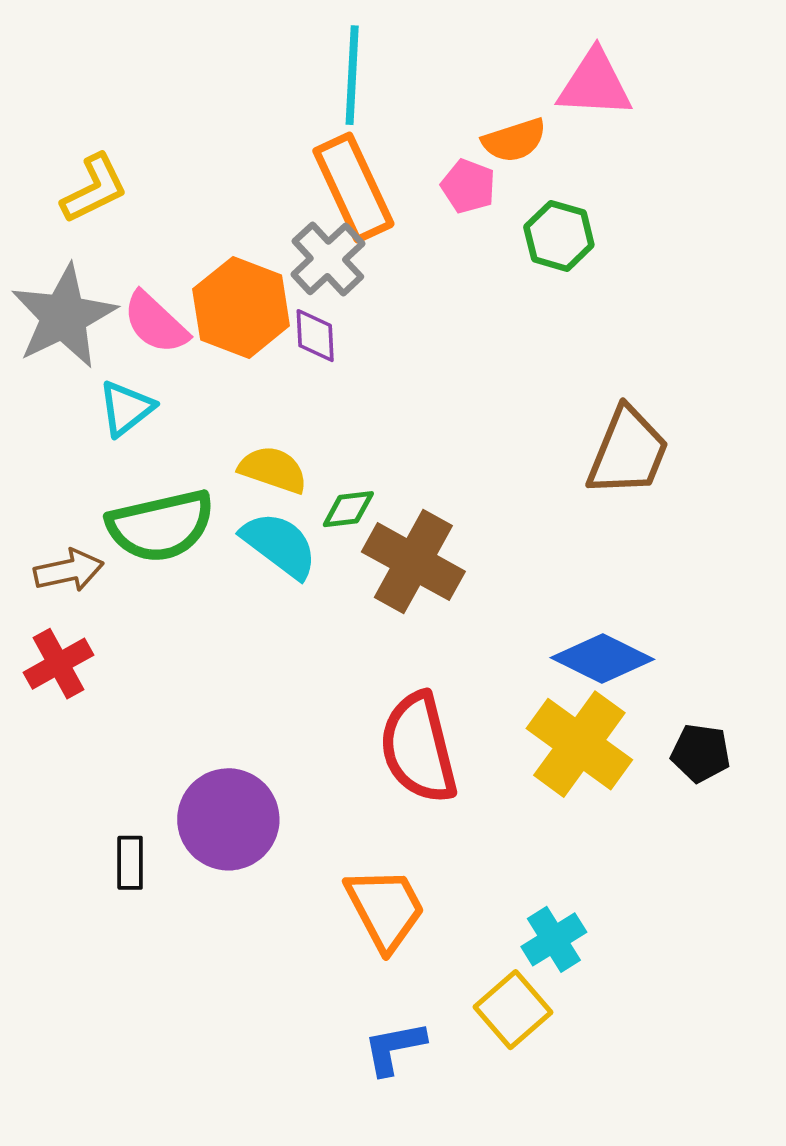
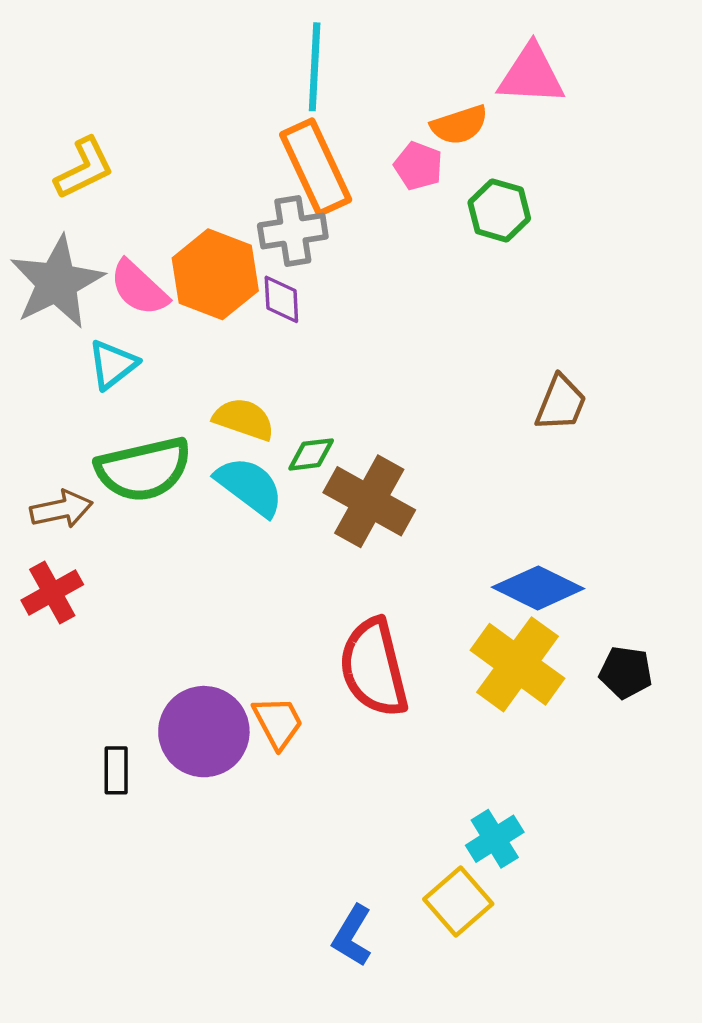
gray cross: (328, 259) -> (293, 231), turned 34
brown trapezoid: (628, 452) -> (561, 403), size x0.7
orange trapezoid: (385, 909) -> (278, 722), moved, size x0.7
blue L-shape: (394, 1048) -> (352, 936), turned -48

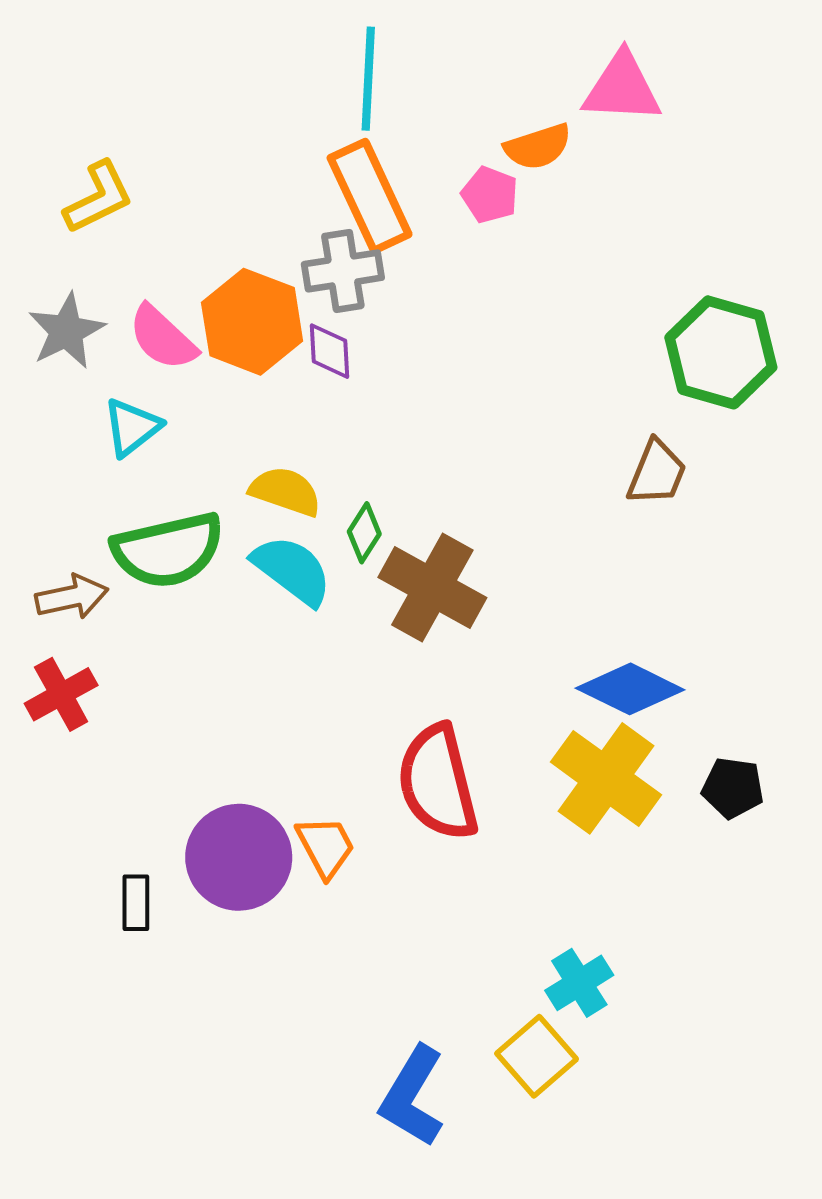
green hexagon: (499, 210) -> (721, 352), moved, size x1.5
gray star: (57, 282) -> (66, 331), size x0.7
green diamond: (311, 454) -> (364, 533), turned -51
blue L-shape: (352, 936) -> (412, 1096), size x1.4

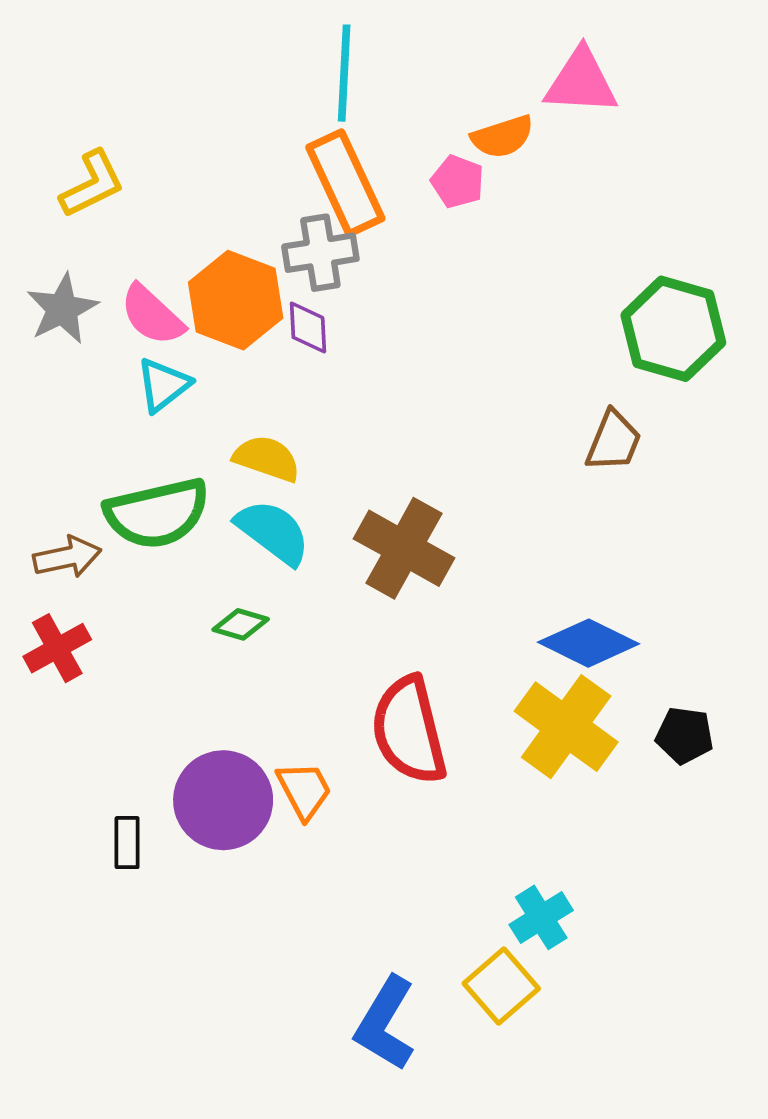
cyan triangle: (132, 427) -> (163, 385), moved
green diamond: (364, 533) -> (241, 624), moved, turned 74

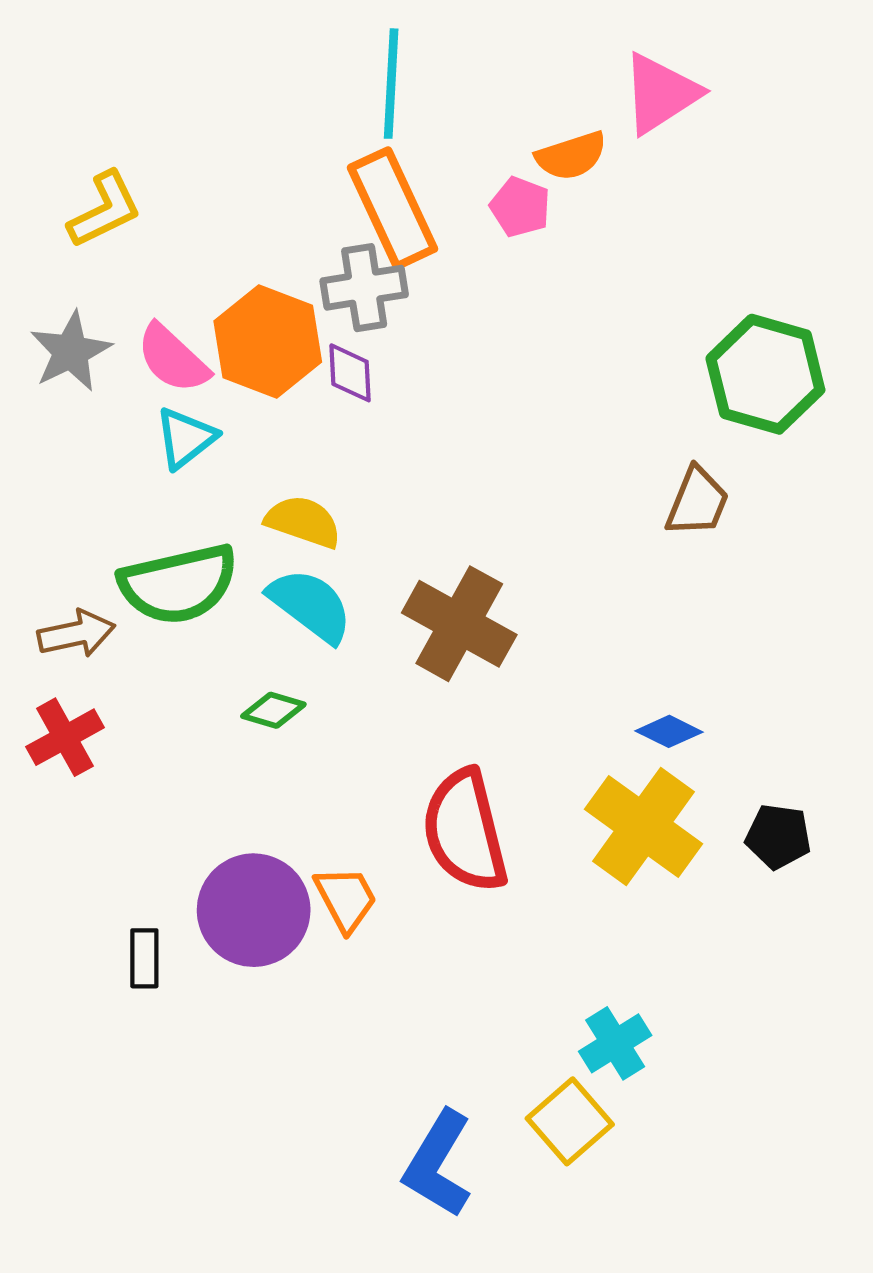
pink triangle: (581, 82) -> (661, 93), turned -36
blue diamond: (589, 643) -> (669, 731), size x0.6

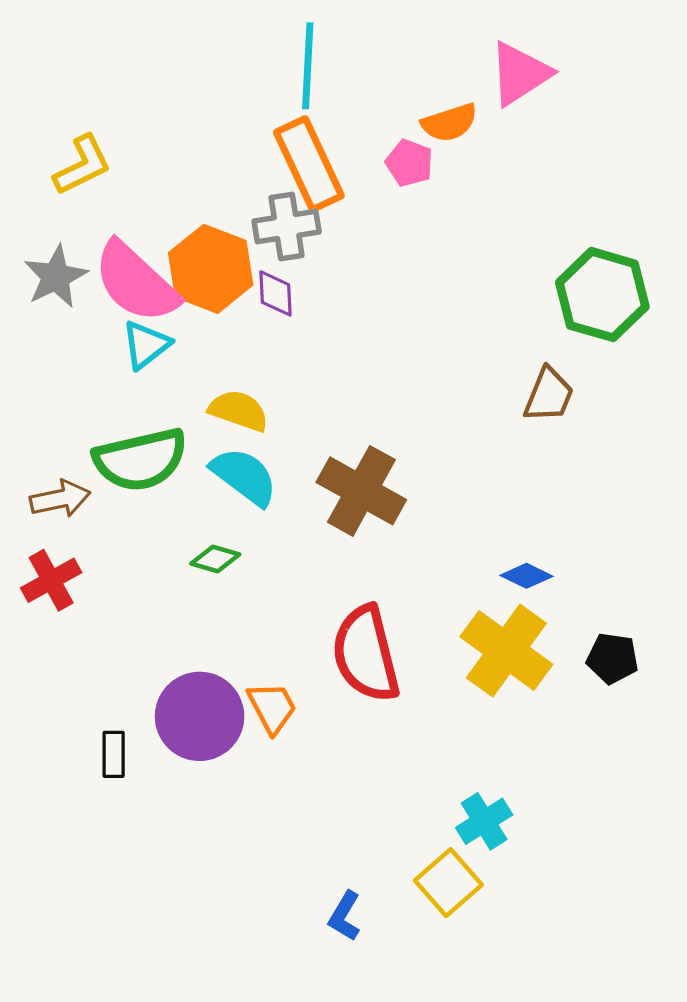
pink semicircle: (173, 359) -> (136, 282), size x1.5
blue L-shape: (438, 1164) -> (345, 916), size x0.6

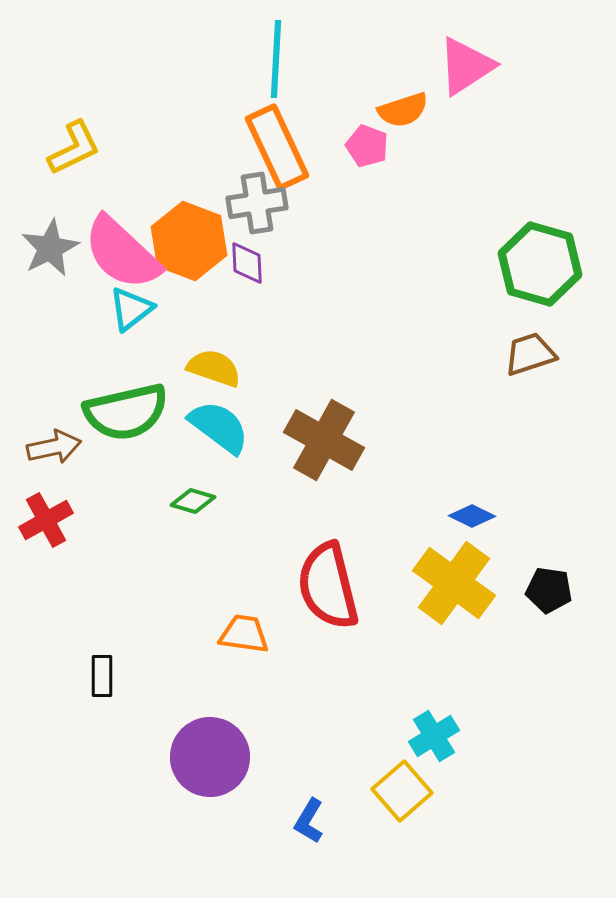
brown trapezoid: (549, 395) -> (530, 354), moved, turned -130
orange trapezoid: (272, 707) -> (244, 634), turned -54
purple circle: (200, 716) -> (210, 757), moved

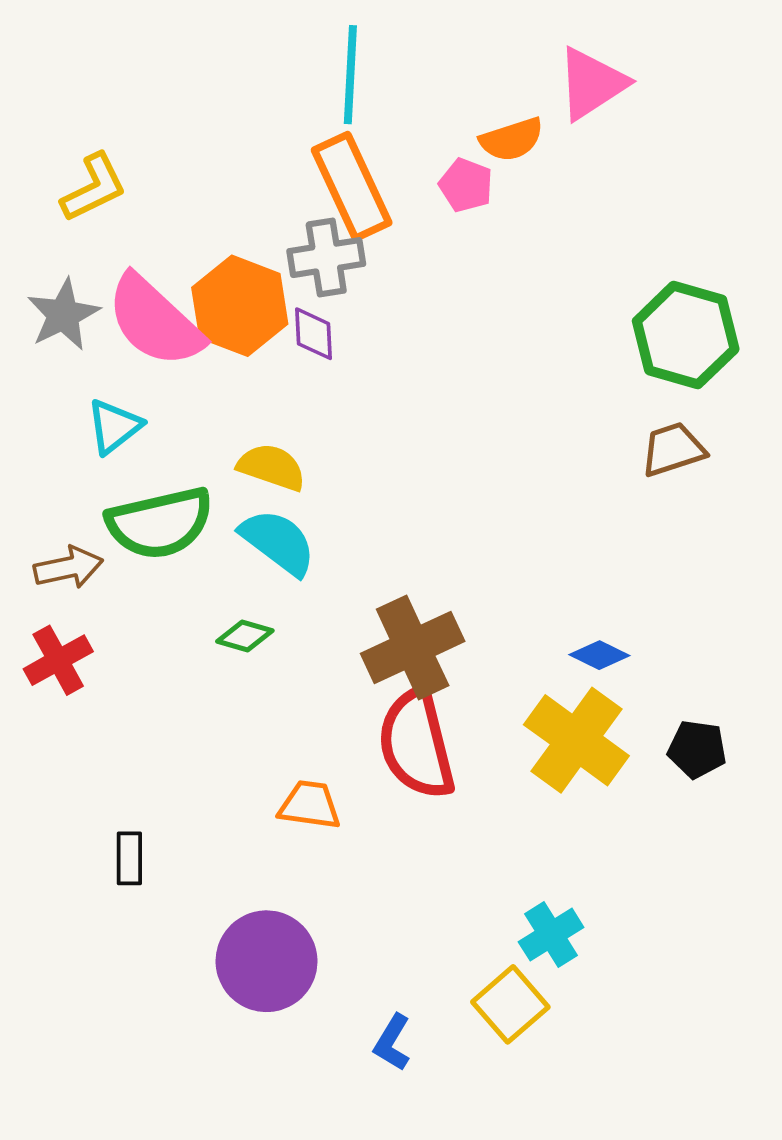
cyan triangle: (131, 309) -> (114, 426), moved
brown cross: (324, 440) -> (413, 647), moved, turned 36

